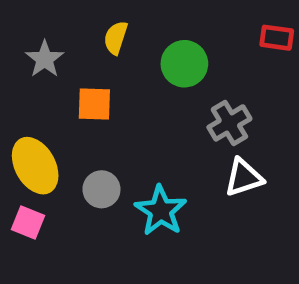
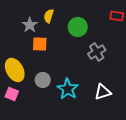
gray star: (45, 59) -> (30, 25), moved
white triangle: (244, 177) -> (103, 92), moved

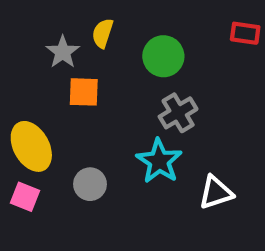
gray cross: (97, 52) -> (178, 113), moved
gray circle: (43, 80) -> (90, 184), moved
cyan star: (68, 89) -> (159, 161), moved

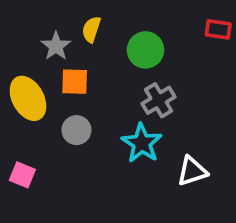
yellow ellipse: (31, 146) -> (28, 98), moved
gray circle: (90, 184) -> (76, 130), moved

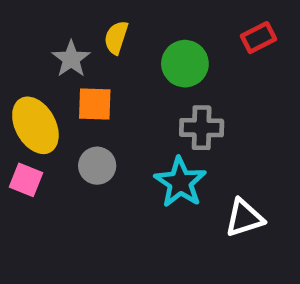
red rectangle: (218, 29) -> (259, 38), moved, turned -35
gray cross: (159, 100) -> (202, 128), turned 32
pink square: (22, 175) -> (26, 180), moved

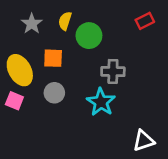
gray star: (71, 59) -> (32, 24), moved
green circle: (185, 64) -> (89, 36), moved
white triangle: (244, 218) -> (144, 141), moved

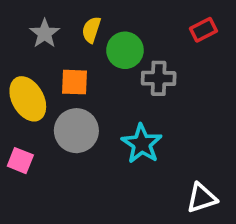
gray cross: (113, 71) -> (159, 78), moved
gray circle: (54, 93) -> (76, 131), size x1.5
pink square: (14, 101) -> (20, 161), moved

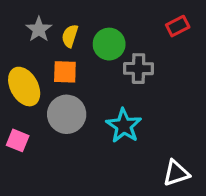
yellow semicircle: (91, 30) -> (70, 36), moved

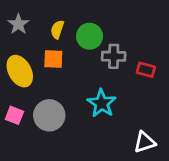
red rectangle: (178, 26) -> (146, 70), moved, turned 42
gray star: (39, 29) -> (18, 24), moved
gray circle: (67, 114) -> (49, 115), moved

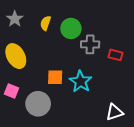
orange square: (53, 59) -> (55, 77), moved
gray circle: (49, 115) -> (38, 104), moved

